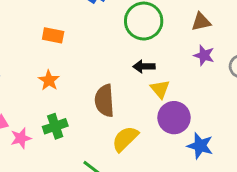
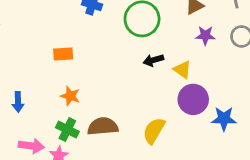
yellow triangle: (160, 89) -> (182, 70), moved
brown semicircle: (104, 101) -> (103, 126), moved, turned 104
green cross: (55, 126) -> (67, 130), moved, turned -30

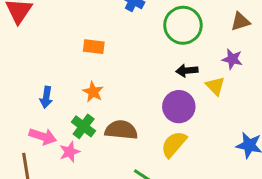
purple star: (205, 35) -> (232, 59), moved
purple circle: (193, 99) -> (179, 107), moved
blue arrow: (18, 102) -> (46, 97), moved

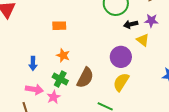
black arrow: (187, 71) -> (131, 24), moved
brown semicircle: (121, 130) -> (85, 78), turned 120

